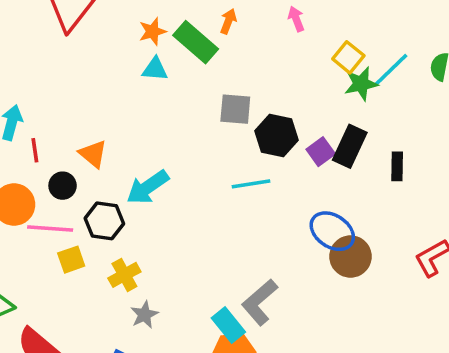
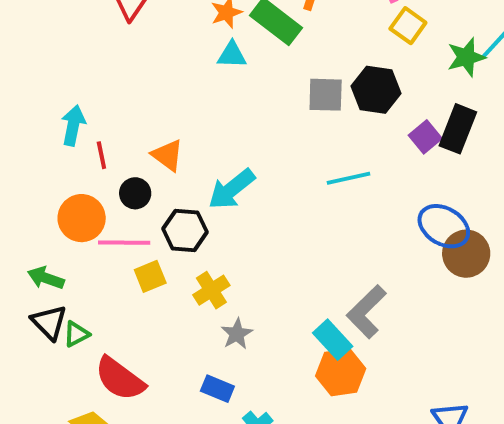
yellow square: (348, 57) -> (408, 26), moved
black hexagon: (277, 136) -> (376, 90), moved

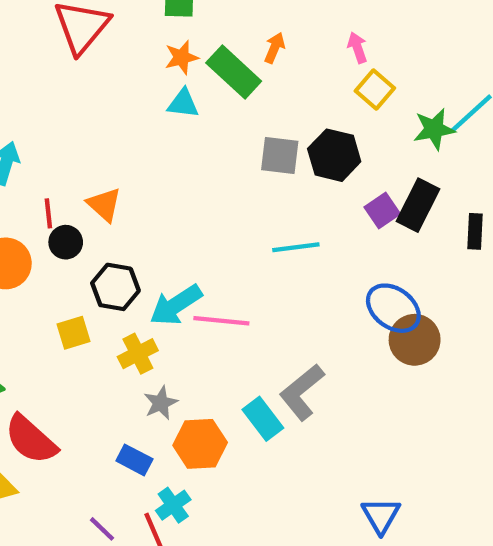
red line: (101, 155) -> (48, 213), moved
cyan arrow: (232, 189) -> (176, 305), moved
pink line: (124, 243) -> (221, 321), moved
orange hexagon: (341, 372) -> (200, 444), moved

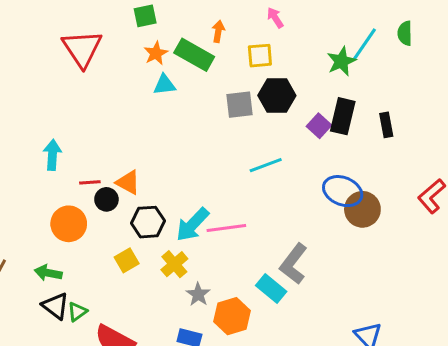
yellow square: (375, 90) -> (260, 56), moved, turned -32
orange triangle: (104, 205) -> (128, 182), moved
red line: (48, 213) -> (90, 182), turned -75

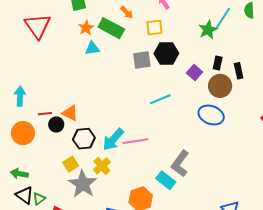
orange arrow: (218, 31) -> (127, 12), turned 128
black rectangle: (343, 116) -> (218, 63), moved, size x0.6
brown circle: (362, 209) -> (220, 86), moved
orange circle: (69, 224) -> (23, 133), moved
gray star: (198, 294) -> (83, 184), moved, size x1.8

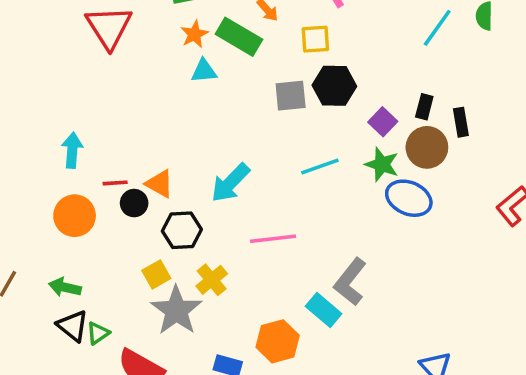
green star: (208, 30) -> (382, 164), moved, turned -30
cyan arrow: (113, 140) -> (230, 183), moved

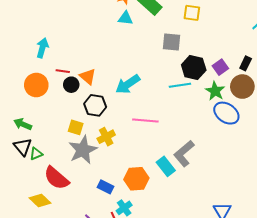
black hexagon: (334, 86) -> (194, 68), moved
yellow square: (156, 274) -> (76, 127), turned 35

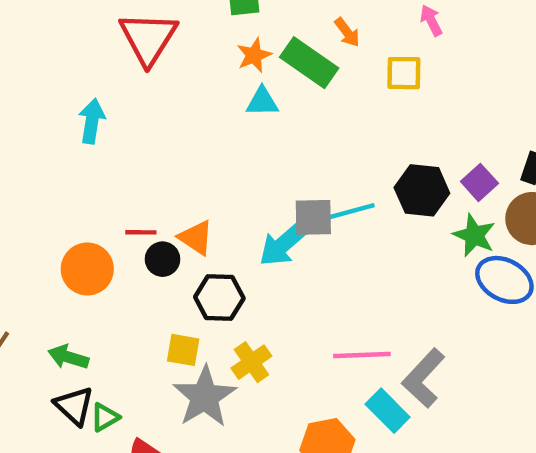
gray square: (172, 42) -> (313, 217), moved
cyan arrow: (42, 48) -> (92, 121), moved
cyan line: (180, 85) -> (351, 211), moved
pink line: (145, 120) -> (362, 355), moved

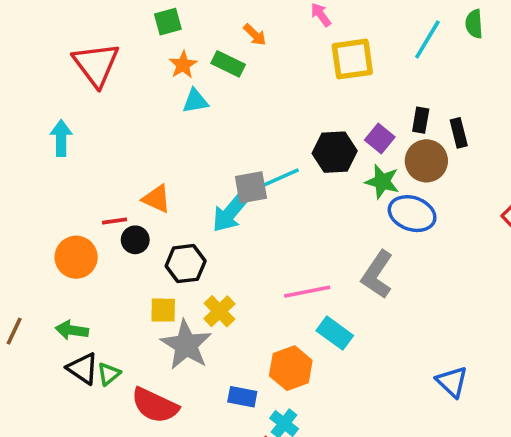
green rectangle: (309, 63) -> (228, 64), size x0.7
yellow square: (404, 73) -> (352, 59), moved, size x1.4
orange triangle: (196, 238) -> (157, 199), moved
gray L-shape: (423, 378) -> (377, 275), moved

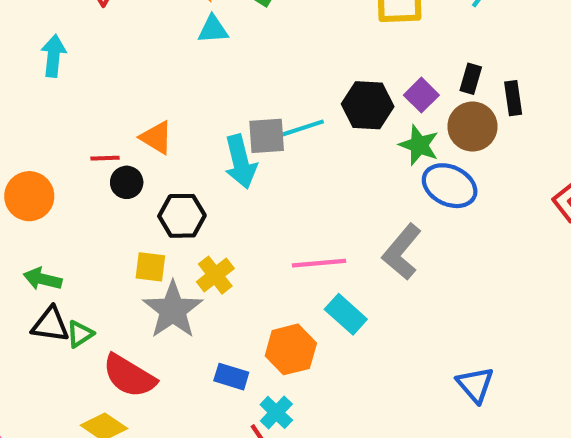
cyan arrow: (231, 212) -> (240, 162), turned -60
orange circle: (76, 257) -> (29, 196), moved
black triangle: (83, 368) -> (50, 325), turned -32

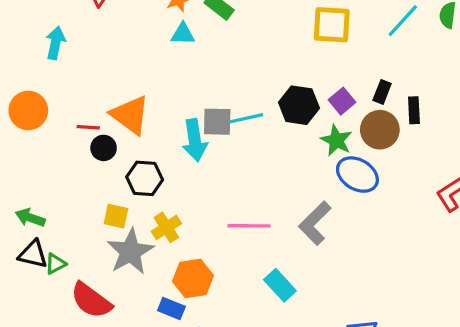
orange triangle: (156, 138) -> (130, 115), size x1.5
orange circle: (29, 196) -> (28, 110), moved
cyan rectangle: (346, 314) -> (280, 285), moved
orange hexagon: (291, 349) -> (193, 278), moved

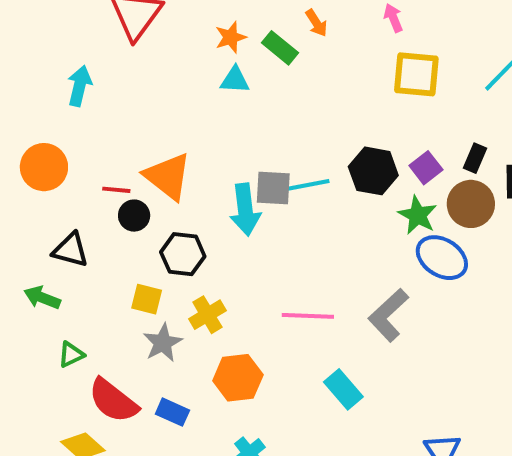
gray star: (130, 252) -> (163, 343), size x0.7
black triangle: (33, 254) -> (71, 250), moved
blue rectangle: (171, 309) -> (172, 412), moved

